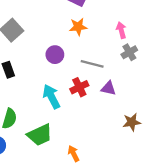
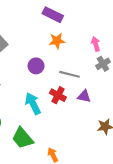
red cross: (79, 87) -> (58, 95), turned -35
green trapezoid: (40, 135) -> (22, 138), turned 75

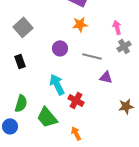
red cross: (58, 95) -> (76, 100), moved

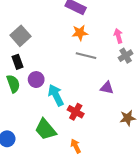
purple circle: (60, 48) -> (36, 80), moved
gray line: (92, 56) -> (86, 56), moved
black rectangle: (20, 61) -> (17, 62), moved
green semicircle: (21, 103) -> (13, 84), moved, turned -36

